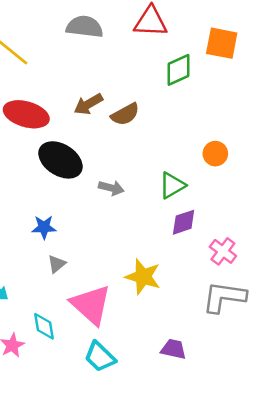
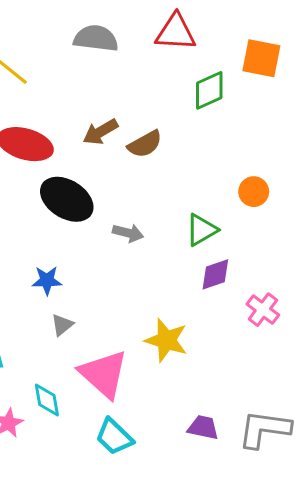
gray L-shape: (224, 297) -> (264, 429), moved

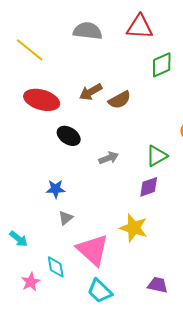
black ellipse: (67, 199) -> (69, 136), size x0.7
gray arrow: (128, 233) -> (109, 158), turned -36
purple diamond: (215, 274) -> (149, 187), moved

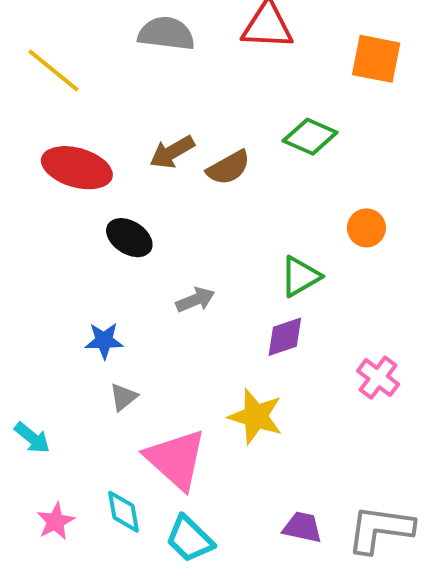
green diamond: (162, 65) -> (310, 137), moved, turned 48
gray arrow: (109, 158) -> (195, 300), moved
cyan diamond: (56, 267) -> (123, 512), moved

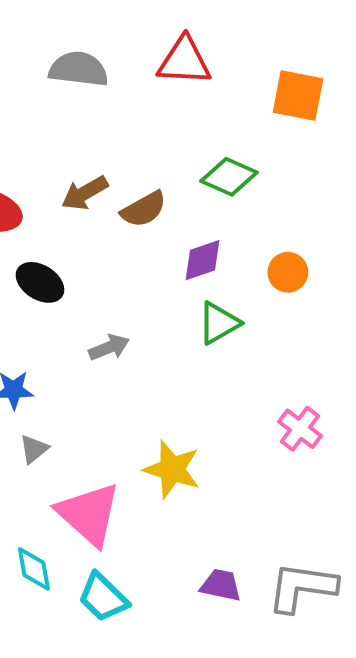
purple diamond: (285, 337) -> (203, 260), moved

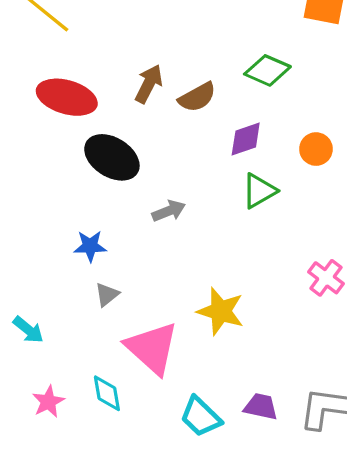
brown arrow: (85, 193) -> (149, 84), turned 147
black ellipse: (40, 282) -> (112, 157), size x1.4
cyan trapezoid: (103, 597) -> (201, 417), moved

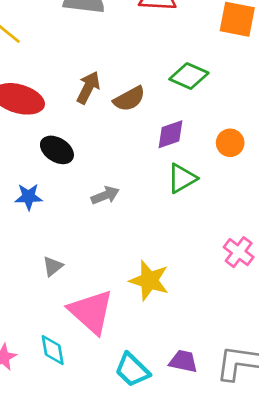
black ellipse: (112, 157) -> (57, 150), size x0.7
blue star: (90, 246) -> (29, 197), moved

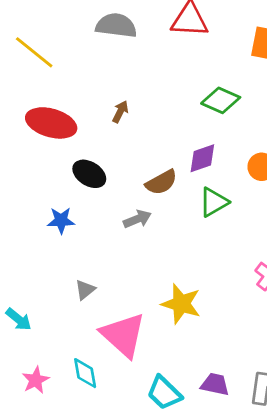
brown arrow: (88, 87) -> (120, 112), size x0.7
brown semicircle: (129, 99) -> (161, 182), moved

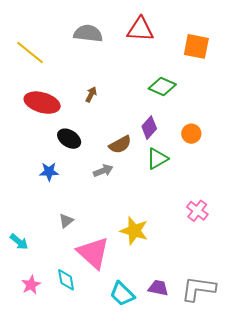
purple diamond: (202, 158) -> (149, 128), turned -30

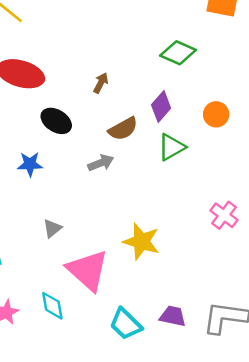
brown arrow: (91, 95) -> (101, 83), moved

